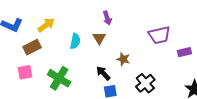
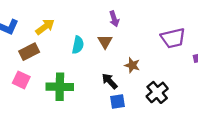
pink square: (25, 72) -> (21, 80), turned 35
green cross: (59, 78) -> (60, 87), turned -30

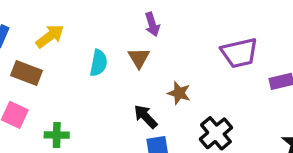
brown rectangle: (29, 52) -> (26, 73), turned 48
green cross: (60, 87) -> (57, 135), moved, size x0.6

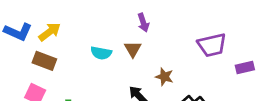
yellow arrow: (50, 36) -> (50, 32), moved
cyan semicircle: (99, 63) -> (101, 53), turned 90

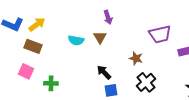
brown star: (164, 77) -> (136, 58), moved

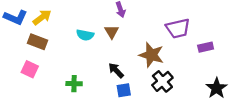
brown star: (136, 58) -> (151, 55), size x1.6
green cross: (51, 83) -> (74, 84), moved

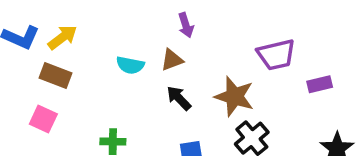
brown triangle: (112, 32) -> (172, 60), turned 40
black arrow: (116, 70) -> (179, 98), moved

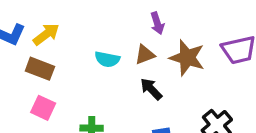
brown star: (234, 96) -> (187, 58), moved
pink square: (43, 119) -> (43, 108), moved

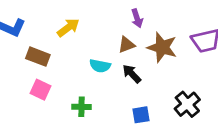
yellow arrow: (46, 34) -> (68, 28), moved
cyan semicircle: (107, 59) -> (100, 66), moved

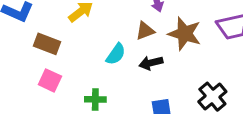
cyan semicircle: (100, 66) -> (116, 54), turned -66
black arrow: (132, 74) -> (151, 63), turned -60

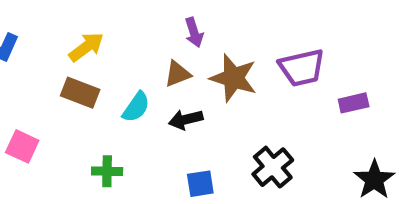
brown rectangle: (47, 44) -> (80, 93), moved
pink square: (50, 80) -> (22, 146), moved

